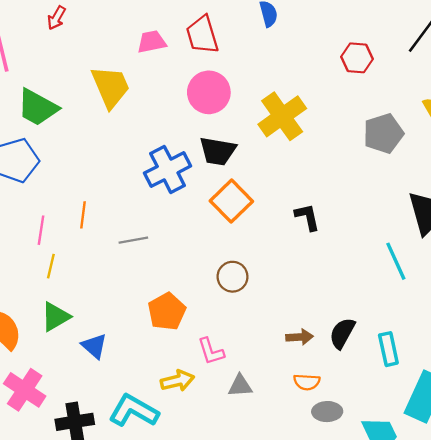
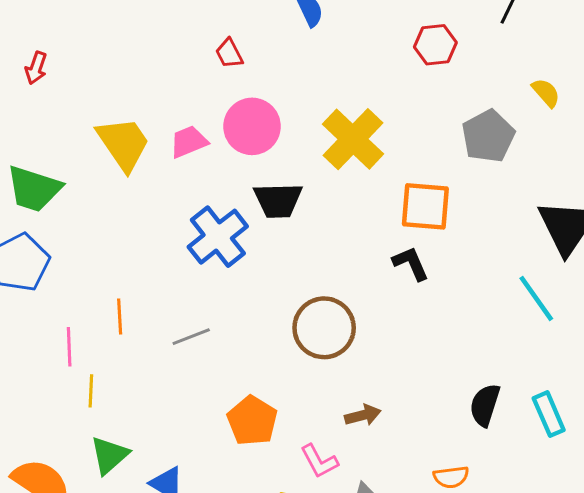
red trapezoid: (202, 35) -> (229, 53), size x0.6
pink trapezoid: (152, 42) -> (189, 142), moved
orange square: (231, 201) -> (425, 206), moved, turned -30
brown circle: (233, 277) -> (324, 328), moved, size x1.5
brown arrow: (300, 337) -> (363, 415), moved

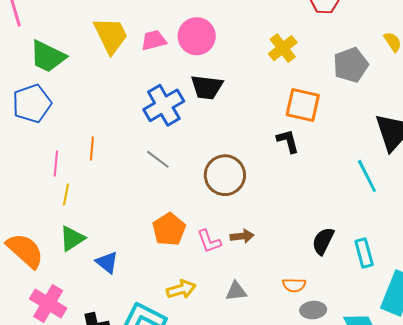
yellow cross: (353, 139) -> (283, 48), moved, size x0.7
gray line: (191, 337) -> (158, 159), moved, turned 50
pink L-shape: (319, 461) -> (209, 241), moved

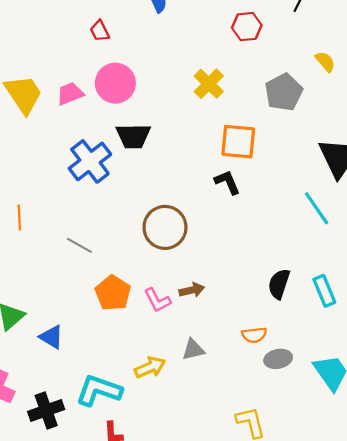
gray line: (158, 159) -> (79, 245), moved
yellow arrow: (181, 289) -> (150, 367), moved

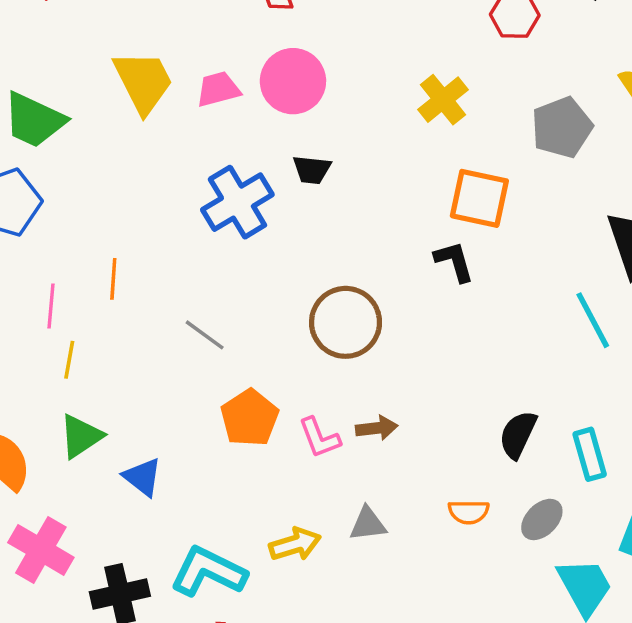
black trapezoid: (133, 136) -> (312, 170), size x0.7
gray ellipse: (278, 359) -> (542, 519), moved, turned -40

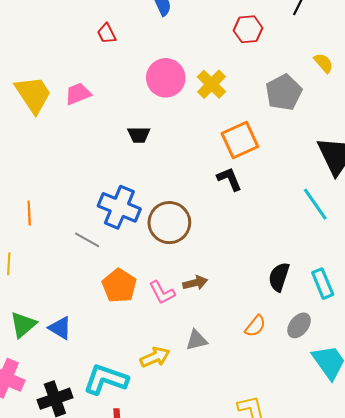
pink circle: (293, 81) -> (166, 78), moved
orange square: (479, 198) -> (240, 140), turned -30
blue cross: (237, 202) -> (119, 207), moved, turned -30
green triangle: (81, 436) -> (23, 325), moved
orange semicircle: (469, 512) -> (255, 326), turned -45

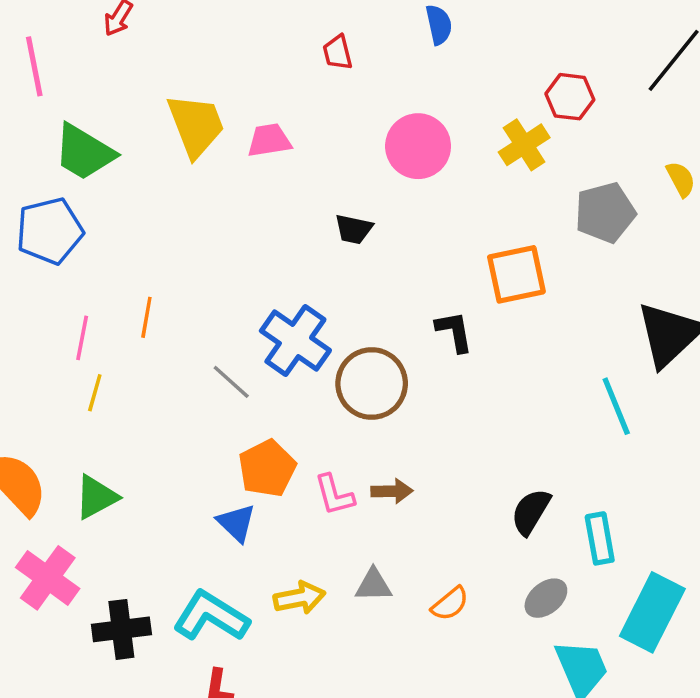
yellow cross: (212, 84) -> (524, 145), moved
black L-shape: (229, 179) -> (454, 332), moved
orange semicircle: (255, 326) -> (450, 604), moved
blue triangle: (60, 328) -> (236, 523), moved

